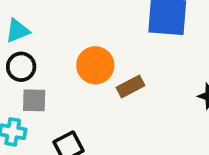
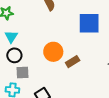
cyan triangle: (18, 31) -> (11, 37), turned -32

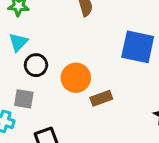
black circle: (14, 55) -> (36, 65), moved

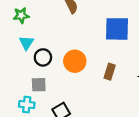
brown rectangle: (101, 98) -> (110, 72), moved, turned -42

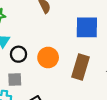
brown rectangle: (110, 72) -> (80, 67), size x1.6

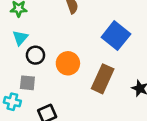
blue square: (87, 27) -> (116, 36), turned 30

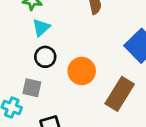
cyan triangle: (20, 38) -> (41, 28), moved

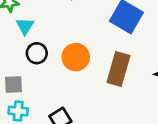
gray square: (32, 88) -> (14, 85), moved

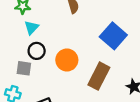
gray square: (14, 85) -> (24, 68), moved

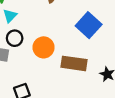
brown rectangle: (99, 76) -> (74, 63), turned 70

